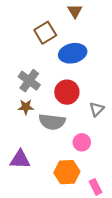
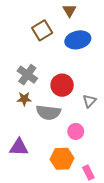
blue ellipse: (73, 53) -> (78, 40), moved

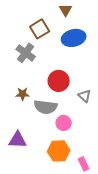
gray cross: (27, 75) -> (26, 53), moved
gray triangle: (89, 101) -> (85, 96), turned -32
pink circle: (76, 131) -> (64, 123), moved

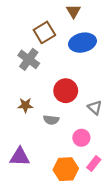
gray semicircle: (46, 107) -> (51, 120), size x0.6
pink circle: (64, 123) -> (81, 138), moved
pink rectangle: (84, 164) -> (94, 164), moved, turned 64

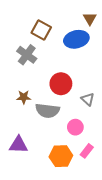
brown triangle: (74, 11) -> (90, 19), moved
brown square: (44, 32) -> (41, 30), turned -30
gray semicircle: (51, 120) -> (47, 111), size x1.6

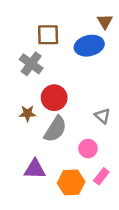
brown square: (41, 30) -> (48, 35), turned -30
red circle: (61, 84) -> (54, 98), moved
gray semicircle: (47, 111) -> (55, 129), turned -65
purple triangle: (18, 145) -> (35, 169), moved

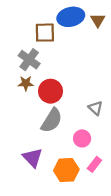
blue ellipse: (89, 46) -> (71, 17), moved
brown star: (28, 113) -> (26, 83), moved
purple triangle: (35, 169) -> (32, 158), turned 45

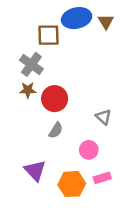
gray semicircle: (52, 120) -> (56, 130), size x0.6
pink rectangle: (94, 164) -> (102, 178), turned 35

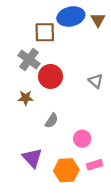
brown star: (28, 90) -> (26, 98), moved
red circle: (55, 99) -> (50, 76), moved
gray triangle: (103, 117) -> (96, 81), moved

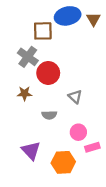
gray triangle: (96, 81) -> (75, 97), moved
gray semicircle: (52, 121) -> (49, 115), turned 56
pink rectangle: (95, 165) -> (92, 147), moved

